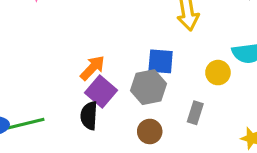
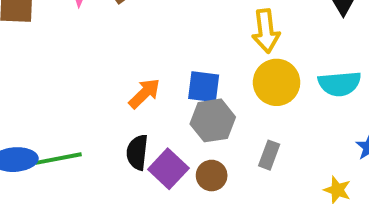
blue square: (161, 61) -> (204, 87), moved
yellow circle: (218, 73) -> (277, 82), moved, size x1.5
purple square: (101, 91) -> (168, 169), moved

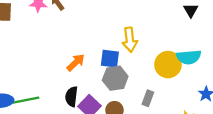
yellow arrow: (266, 31) -> (130, 40), moved
yellow circle: (277, 82) -> (168, 65), moved

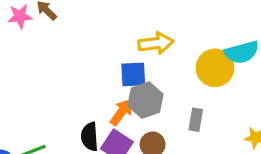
yellow arrow: (130, 40) -> (156, 43), turned -80
orange arrow: (76, 62) -> (121, 112), moved

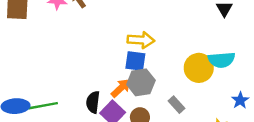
yellow arrow: (156, 43) -> (141, 40), moved
gray rectangle: (196, 120) -> (176, 105), turned -63

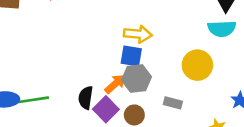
cyan semicircle: (221, 60) -> (222, 29), moved
gray rectangle: (176, 105) -> (173, 103), turned -35

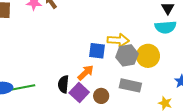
yellow arrow: (138, 34) -> (118, 40), moved
gray hexagon: (136, 78) -> (127, 55), moved
gray rectangle: (173, 103) -> (130, 85), size x1.5

